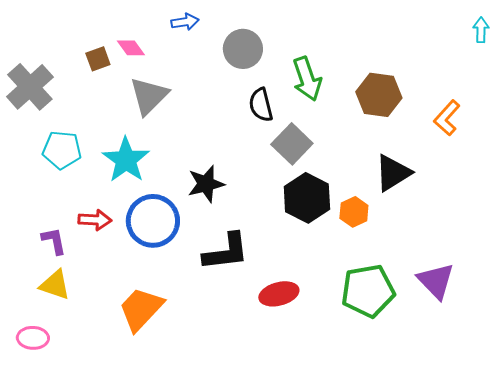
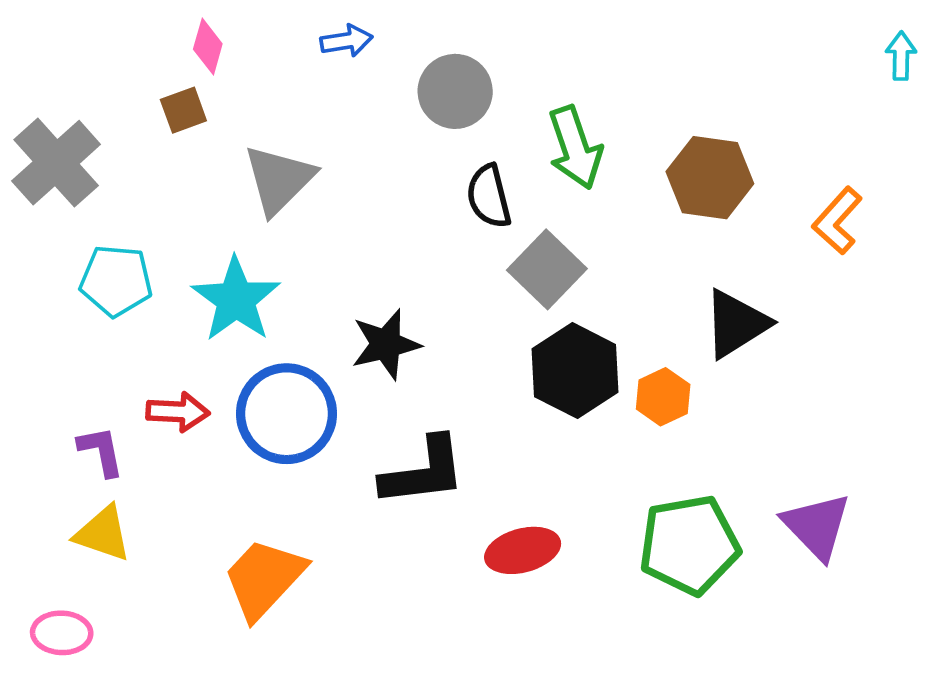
pink diamond: (131, 48) -> (208, 46), moved, turned 52

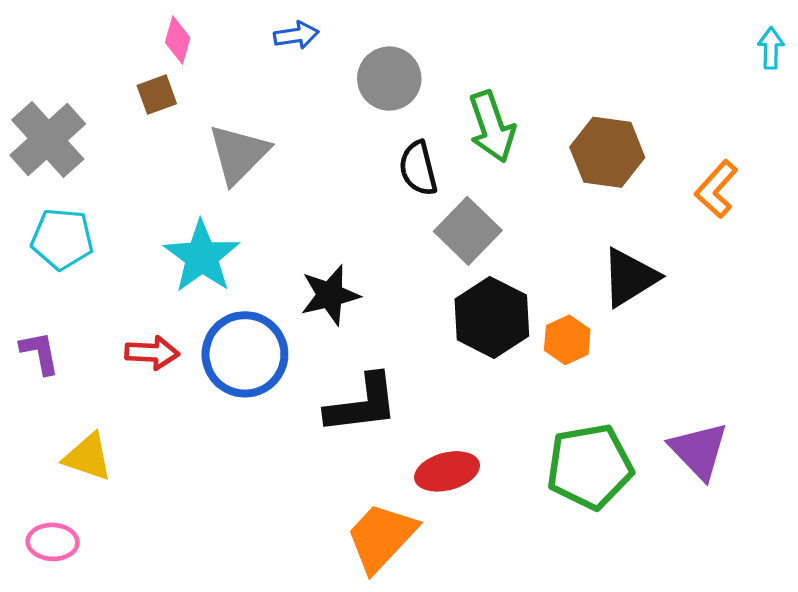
cyan pentagon: (116, 281) -> (62, 239), moved
purple L-shape: (101, 451) -> (40, 353), moved
orange trapezoid: (264, 579) -> (381, 537), moved

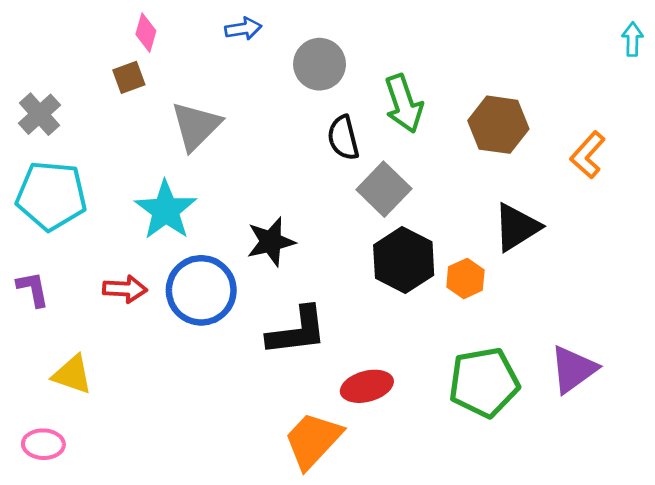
gray cross: (48, 139) -> (39, 114), size x0.7
cyan pentagon: (62, 239) -> (51, 196), size x1.4
purple triangle: (699, 451) -> (573, 369), turned 38

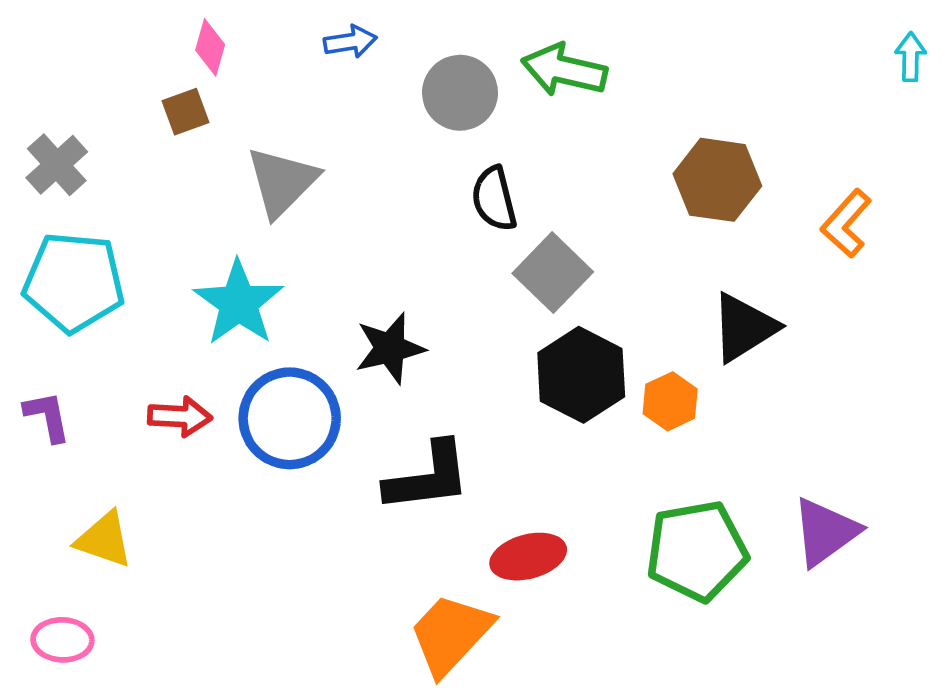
green arrow: (404, 104) -> (564, 70), moved, turned 122

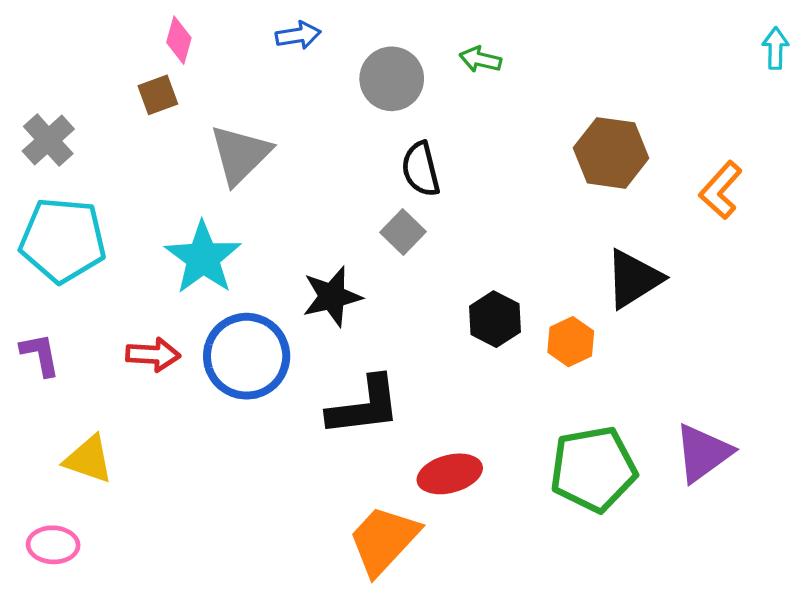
green arrow: (564, 70) -> (480, 59), size x0.6
gray square: (553, 273) -> (403, 232), moved, size x0.7
black hexagon: (581, 375) -> (495, 319), size x0.7

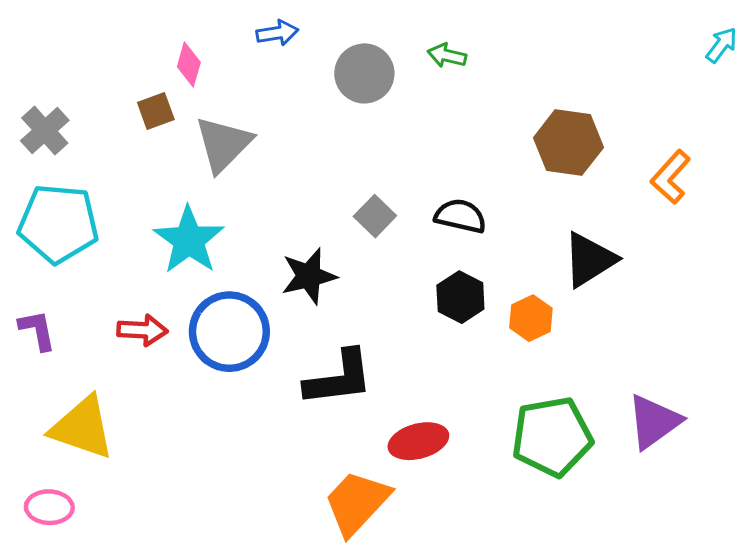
pink diamond: (179, 40) -> (189, 64), moved
cyan arrow: (776, 48) -> (722, 45), turned 36
brown square: (158, 95) -> (156, 111), moved
black semicircle: (421, 169) -> (460, 216), moved, turned 117
yellow triangle: (89, 459) -> (82, 428), size x1.4

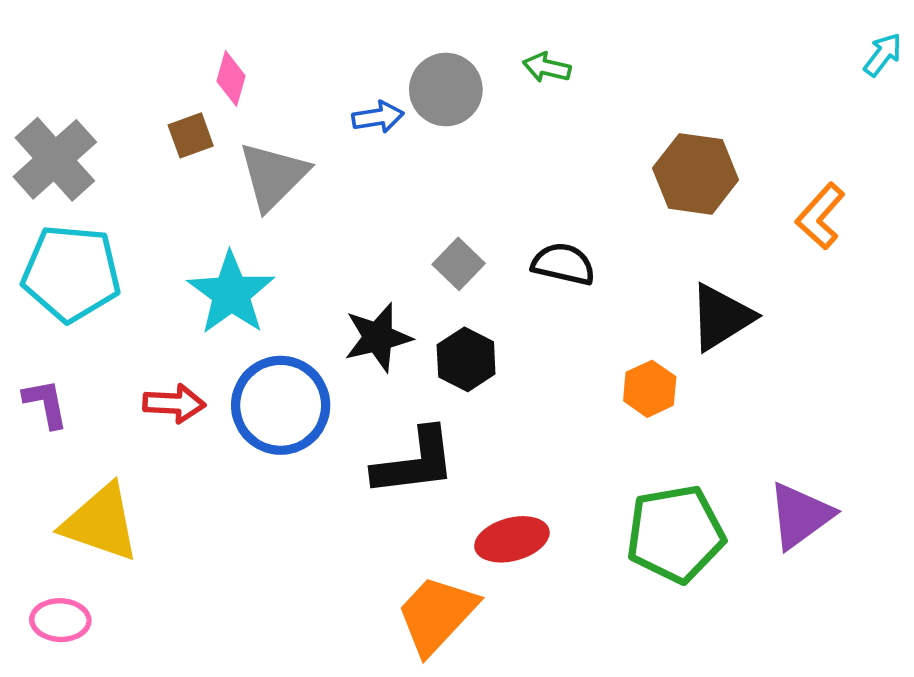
blue arrow: (277, 33) -> (378, 117), moved
gray cross: (45, 131) -> (55, 159), size x1.4
black hexagon: (460, 297) -> (466, 359), moved

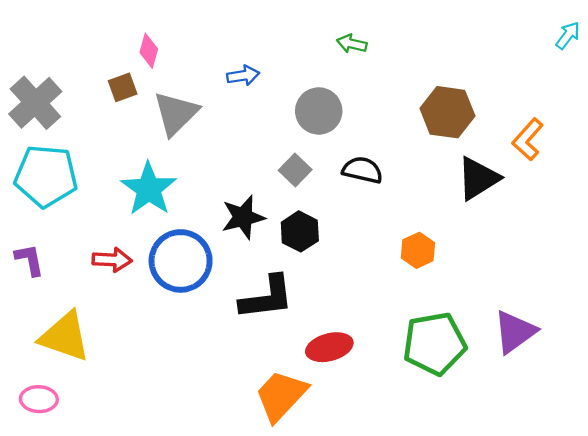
gray circle: (446, 90) -> (319, 111), moved
black triangle: (721, 317) -> (478, 178), moved

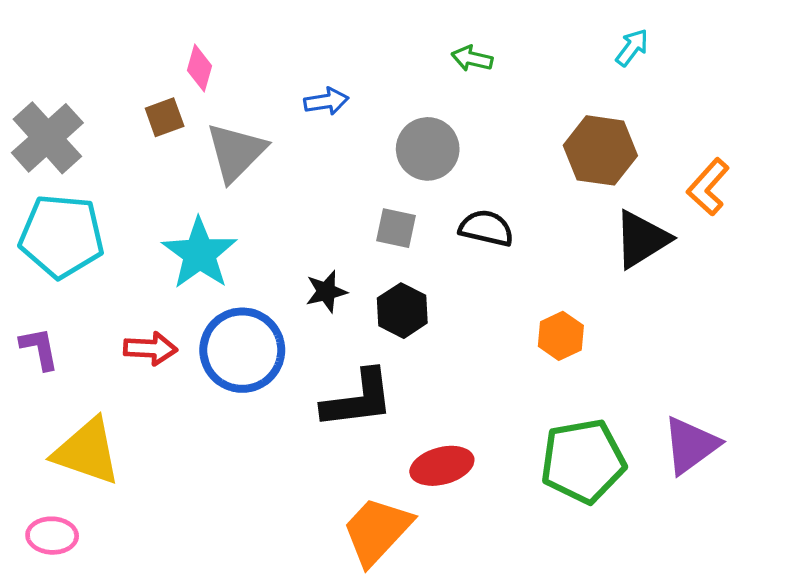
cyan arrow: (568, 35) -> (632, 47), moved
gray square: (295, 170) -> (396, 228), turned -32
black star: (243, 217) -> (326, 292), size x0.7

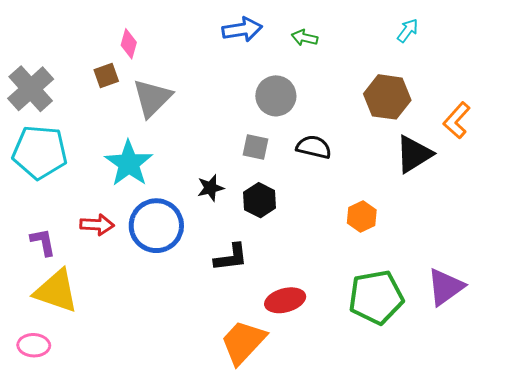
blue arrow: (326, 101) -> (242, 29), moved, size x1.4
purple L-shape: (39, 349) -> (43, 242), moved
black L-shape: (358, 399) -> (231, 257), size x0.7

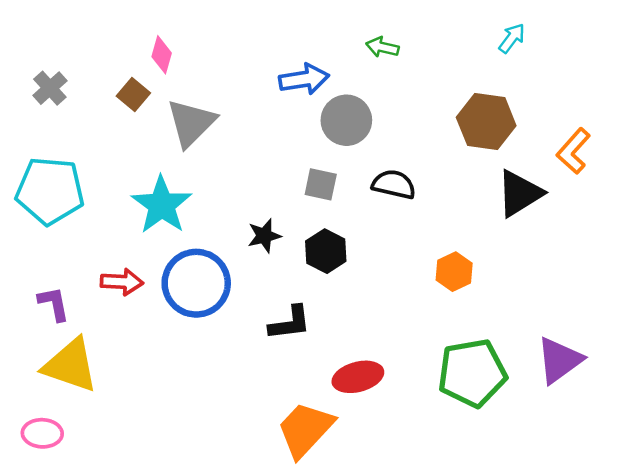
blue arrow: (242, 29) -> (304, 79), moved
brown square: (106, 75) -> (133, 95), turned -30
gray cross: (31, 89) -> (50, 88), moved, size x0.6

